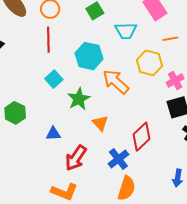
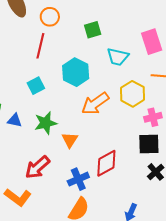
orange arrow: (116, 82) -> (95, 104), turned -92
green star: (79, 99) -> (46, 123), moved
blue triangle: (53, 134) -> (15, 120), moved

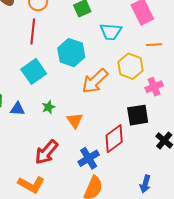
cyan square: (36, 86) -> (34, 71), size x1.4
green star: (46, 123) -> (48, 107), size x0.6
black square: (149, 144) -> (138, 115), moved

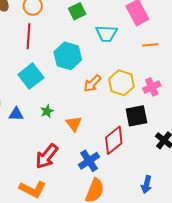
yellow hexagon: (131, 66) -> (121, 83), moved
orange arrow: (95, 81) -> (92, 83), size x0.7

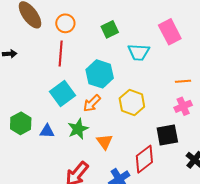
orange line: (150, 45) -> (183, 81), moved
orange arrow: (92, 83) -> (92, 103), moved
yellow hexagon: (121, 83) -> (132, 103), moved
green star: (47, 111) -> (78, 129), size x1.5

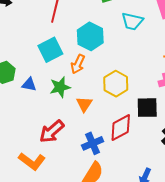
orange arrow: (92, 103) -> (78, 64), turned -30
yellow hexagon: (132, 103) -> (116, 84), moved

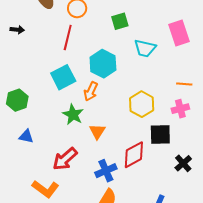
blue triangle: (29, 84) -> (26, 136), moved
yellow hexagon: (116, 84) -> (142, 104), moved
green star: (60, 87) -> (73, 115), turned -30

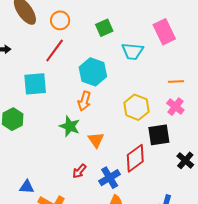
red line: (68, 37) -> (55, 50), turned 30
cyan square: (63, 77) -> (35, 84), moved, turned 30
pink cross: (180, 109) -> (175, 107), turned -30
blue triangle: (26, 136) -> (27, 187), moved
red arrow: (65, 159) -> (79, 171), moved, size x0.6

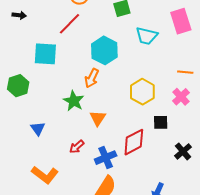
black square: (159, 135) -> (161, 122), size x0.7
blue triangle: (27, 187) -> (38, 129), moved, turned 42

